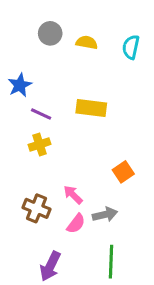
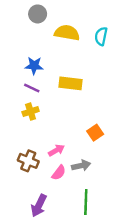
gray circle: (50, 33) -> (38, 14), moved
yellow semicircle: (87, 42) -> (67, 33), size x1.5
blue star: (20, 85) -> (34, 66), moved, turned 30
pink arrow: (73, 195) -> (56, 150), turned 105

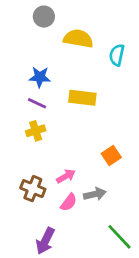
cyan semicircle: (101, 36) -> (117, 55), moved
green line: (86, 202) -> (120, 237), moved, turned -45

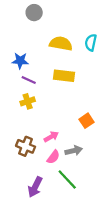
yellow semicircle: (78, 39) -> (61, 44), moved
blue star: (40, 77) -> (20, 61), moved
green line: (120, 237) -> (67, 180), moved

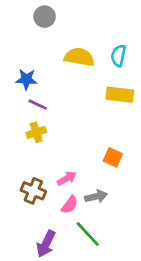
yellow rectangle: (64, 76) -> (120, 95), moved
orange square: (87, 121) -> (113, 157), turned -32

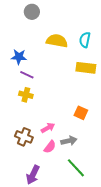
yellow cross: (36, 132) -> (26, 95), turned 32
green line: (88, 234) -> (76, 168), moved

